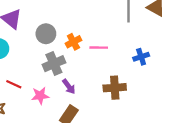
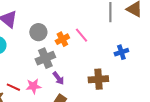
pink line: (99, 48) -> (81, 35), moved, turned 49
red line: (14, 84) -> (13, 87), moved

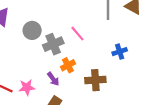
orange cross: (62, 39) -> (68, 65), moved
gray cross: (45, 58) -> (53, 44), moved

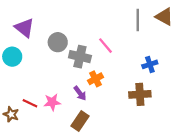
gray cross: (53, 44) -> (80, 57), turned 36
brown cross: (95, 80) -> (140, 94), moved

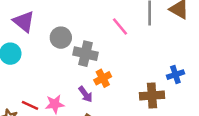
pink line: (105, 46) -> (120, 26), moved
blue cross: (150, 64) -> (175, 75), moved

